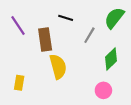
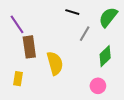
black line: (66, 18) -> (72, 12), moved
brown rectangle: (45, 40) -> (29, 47), moved

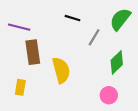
black line: (72, 12) -> (72, 18), moved
purple line: (17, 24) -> (19, 27), turned -42

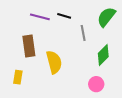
purple line: (19, 27) -> (40, 17), moved
gray line: (94, 37) -> (83, 33), turned -42

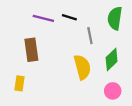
green semicircle: (106, 17) -> (115, 18), turned -30
yellow semicircle: (54, 62) -> (82, 67), moved
pink circle: (96, 84) -> (113, 91), moved

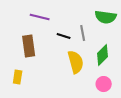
black line: (69, 17) -> (64, 36), moved
green semicircle: (115, 18) -> (106, 17), turned -90

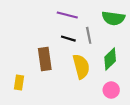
purple line: (40, 17) -> (67, 15), moved
brown rectangle: (29, 46) -> (45, 59), moved

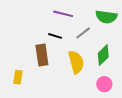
gray line: (89, 35) -> (83, 33), turned 63
black line: (68, 39) -> (55, 36), moved

